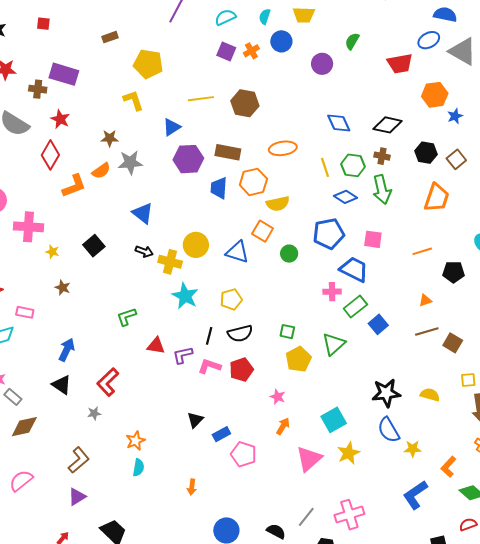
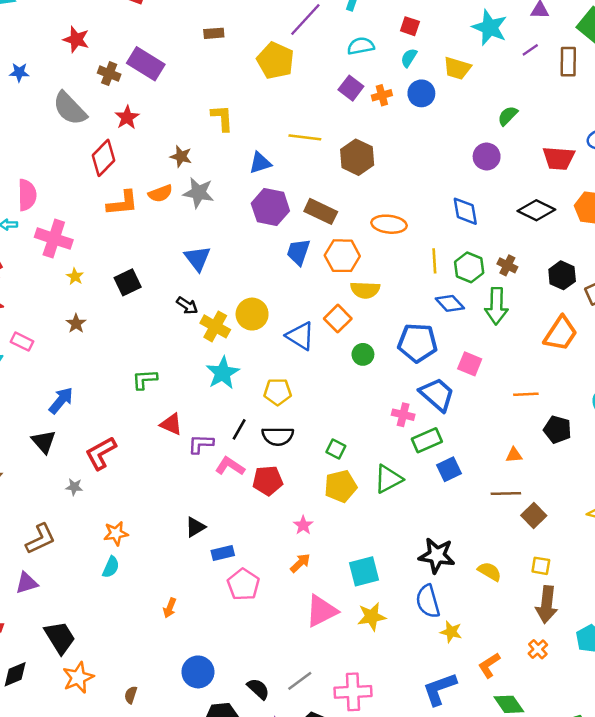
yellow pentagon: (148, 64) -> (275, 61), moved
purple circle: (322, 64) -> (487, 156), moved
black diamond: (388, 125) -> (536, 210), moved

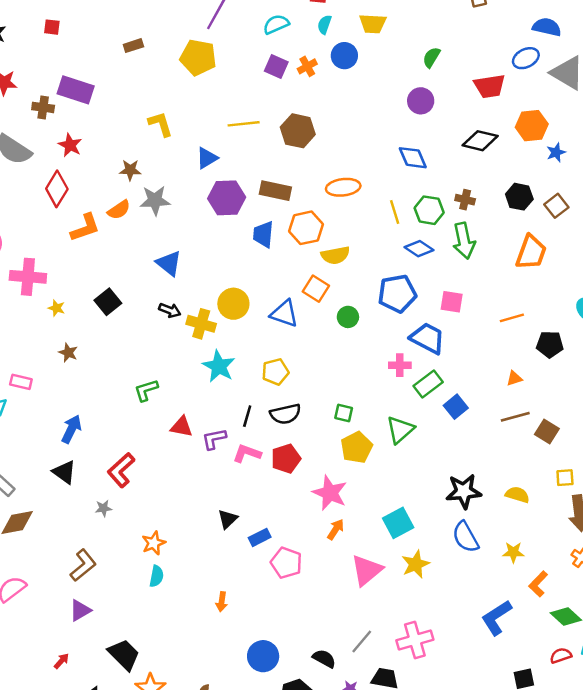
pink star: (303, 525) -> (330, 493), size x1.8
yellow star: (451, 632) -> (513, 552), moved

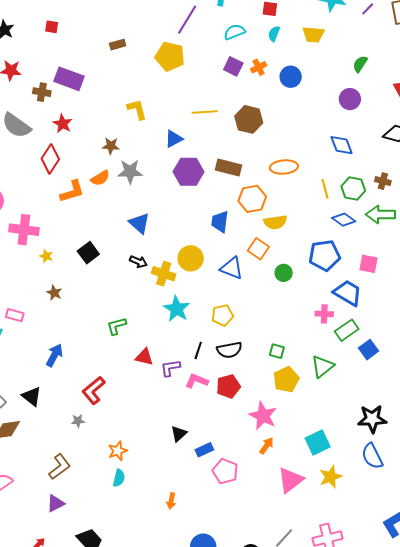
blue circle: (344, 56) -> (291, 77), moved
blue trapezoid: (263, 234) -> (220, 222), moved
green arrow: (464, 241) -> (381, 214), turned 100
black triangle: (64, 472) -> (32, 396), moved

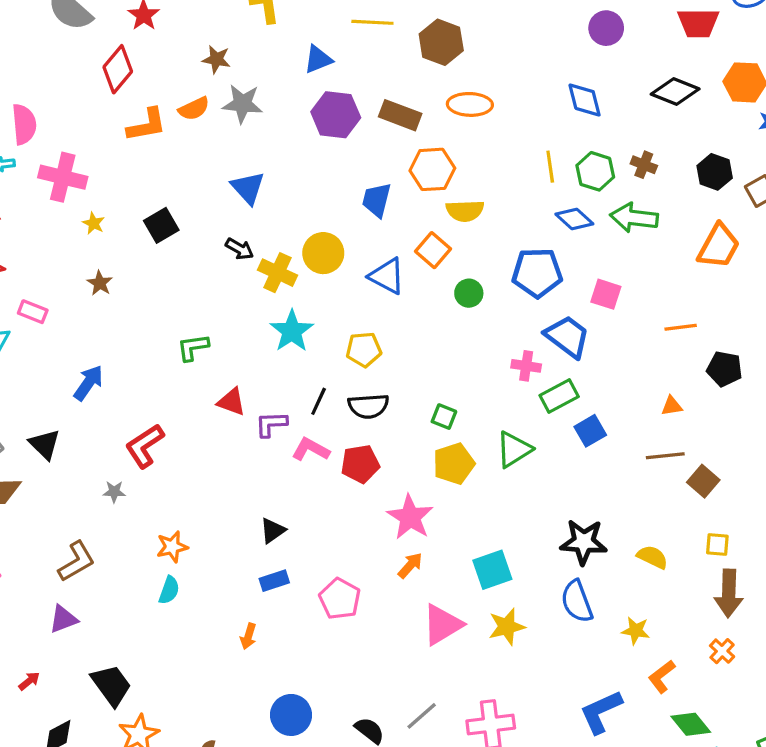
orange ellipse: (284, 167) -> (470, 104), moved
blue rectangle: (204, 450) -> (274, 581), moved

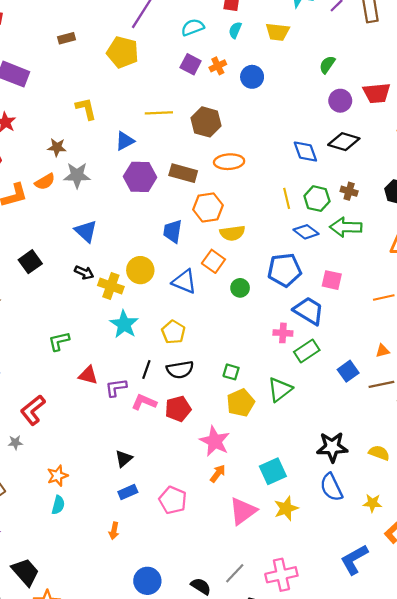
purple circle: (606, 28) -> (340, 101), moved
black diamond: (675, 92) -> (344, 142), moved
yellow pentagon: (364, 350) -> (173, 332), turned -30
blue square: (590, 431) -> (348, 371), moved

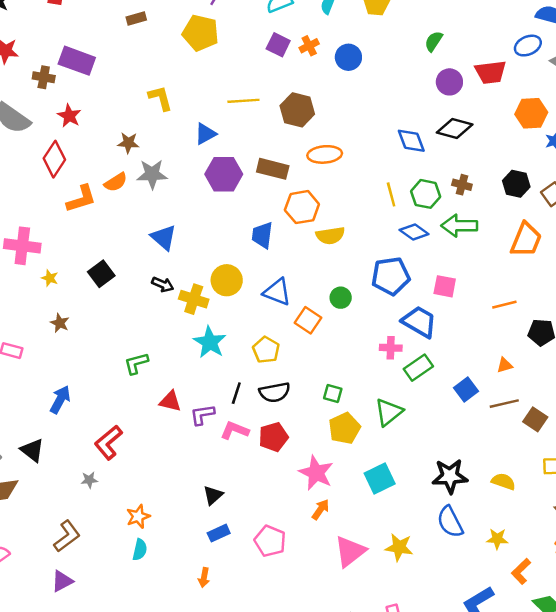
orange square: (213, 261) -> (308, 320), moved
cyan square: (273, 471) -> (380, 478), moved
yellow star: (286, 508) -> (399, 547), turned 30

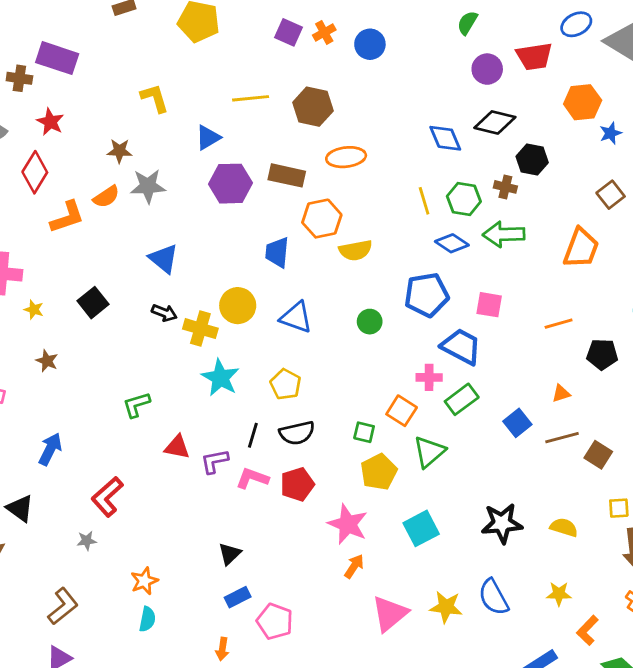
black hexagon: (516, 184) -> (532, 160), moved
orange square: (308, 320) -> (402, 411), moved
blue semicircle: (450, 522) -> (493, 597), moved
pink pentagon: (270, 541) -> (275, 621), moved

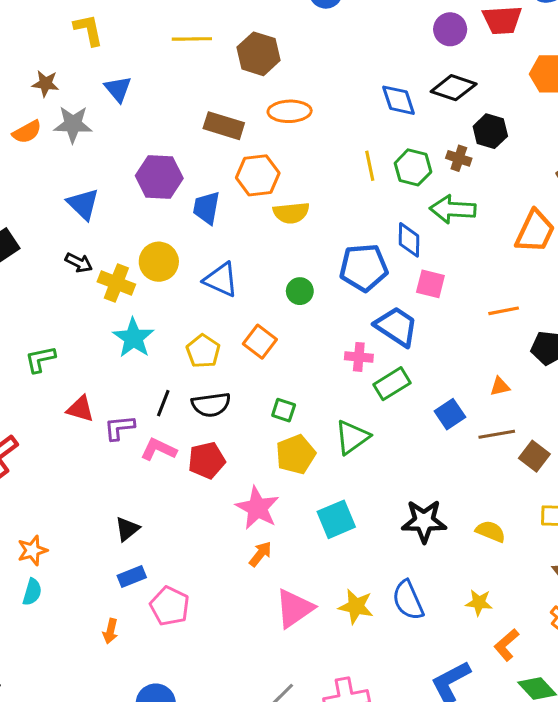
blue triangle: (208, 138) -> (118, 89), moved, turned -44
purple hexagon: (231, 184) -> (159, 177), moved
blue diamond: (452, 243) -> (409, 240), moved, turned 52
orange square: (402, 411) -> (260, 342), moved

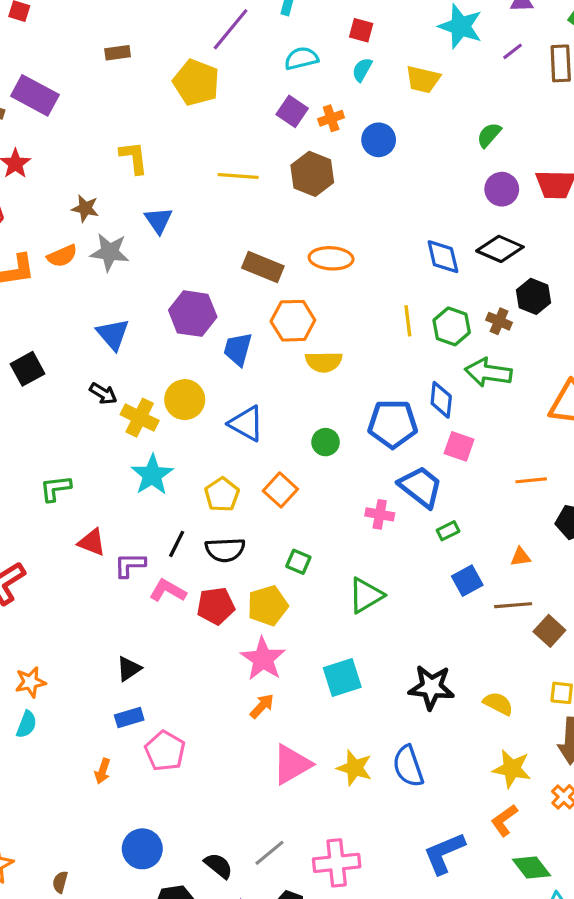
brown hexagon: (258, 54) -> (312, 174), moved
green rectangle: (392, 384) -> (448, 531), moved, size x0.6
yellow pentagon: (296, 454) -> (268, 606), moved
yellow star: (479, 603) -> (512, 769), moved, size x1.4

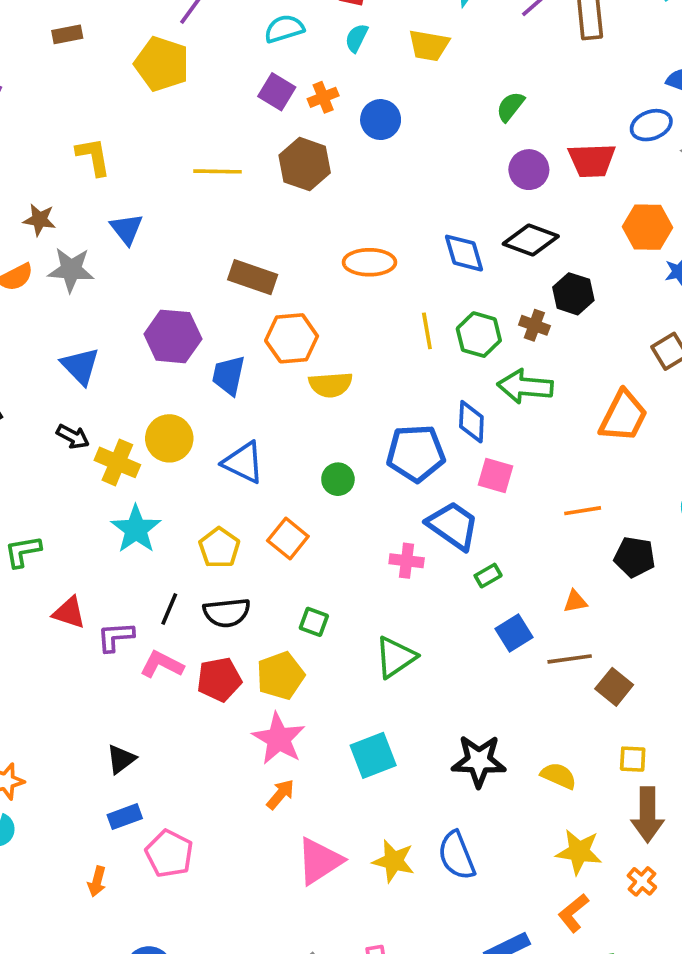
orange ellipse: (331, 258) -> (369, 262), moved

